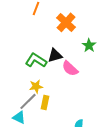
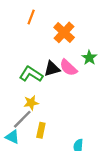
pink semicircle: (70, 68) -> (68, 68), moved
yellow rectangle: (45, 102) -> (41, 130), moved

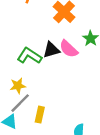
yellow star: (31, 103) -> (18, 86), moved

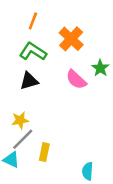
black triangle: (51, 50) -> (29, 81), moved
green L-shape: (29, 56) -> (33, 52), moved

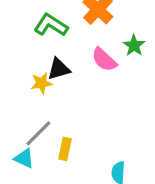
black triangle: (29, 81) -> (59, 69), moved
yellow star: (20, 120) -> (41, 83), moved

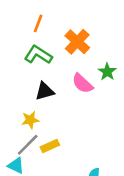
yellow star: (41, 83) -> (30, 120), moved
yellow rectangle: (65, 149) -> (50, 146), moved, turned 54

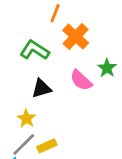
orange line: (38, 23) -> (55, 13), moved
yellow star: (30, 120) -> (26, 119), turned -30

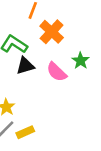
black triangle: (41, 88) -> (25, 66), moved

